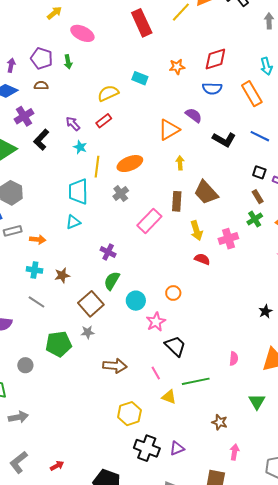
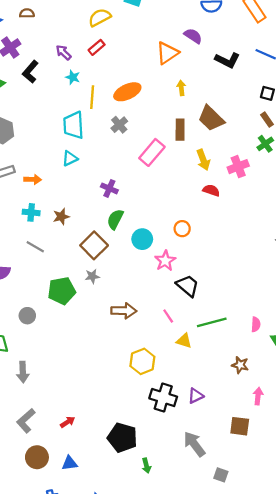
pink semicircle: (234, 359) -> (256, 324), moved
gray arrow: (18, 417) -> (23, 372), turned 102

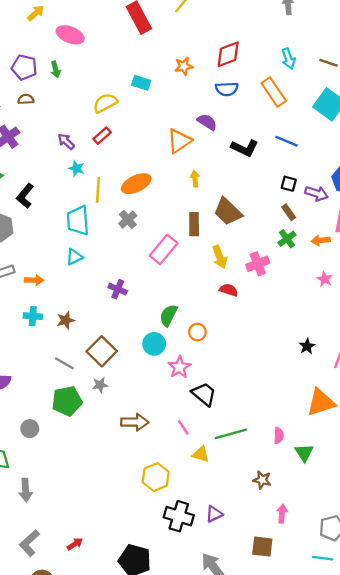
black L-shape: (30, 72) -> (25, 196), moved
green semicircle: (115, 219) -> (168, 315), moved
gray line: (35, 247) -> (64, 363), moved

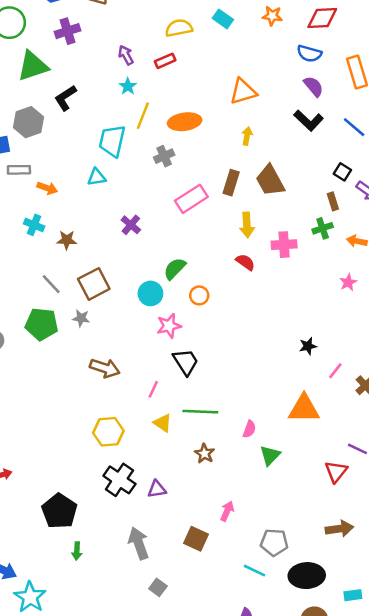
purple semicircle: (207, 122) -> (314, 86), moved
pink line: (183, 427) -> (153, 389), turned 42
brown star: (262, 480) -> (205, 454), moved

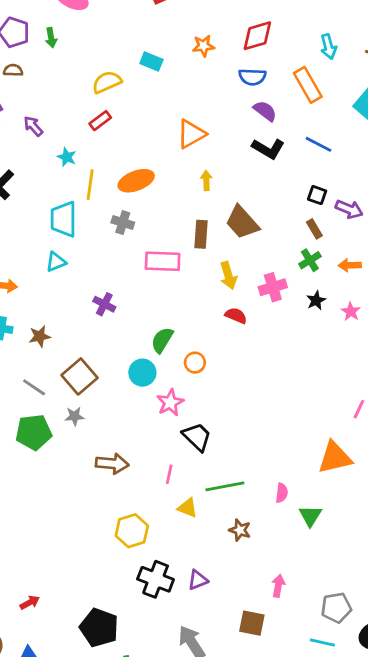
purple arrow: (126, 55) -> (33, 126), moved
gray cross: (164, 156) -> (123, 223), turned -36
pink rectangle: (191, 199) -> (163, 261), turned 48
black star: (308, 346) -> (316, 300), moved

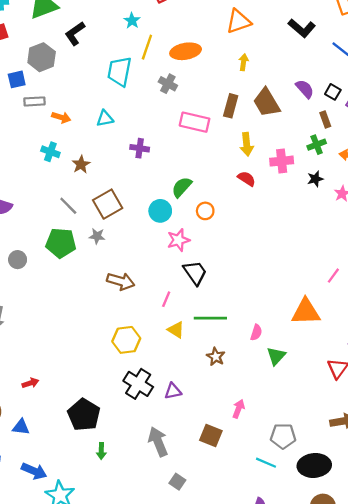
purple semicircle: (265, 111) -> (305, 89), moved
black L-shape: (268, 149) -> (302, 28), moved
cyan triangle: (56, 262) -> (105, 118), moved
purple cross: (104, 304) -> (140, 148), turned -30
brown star: (40, 336) -> (81, 164), turned -30

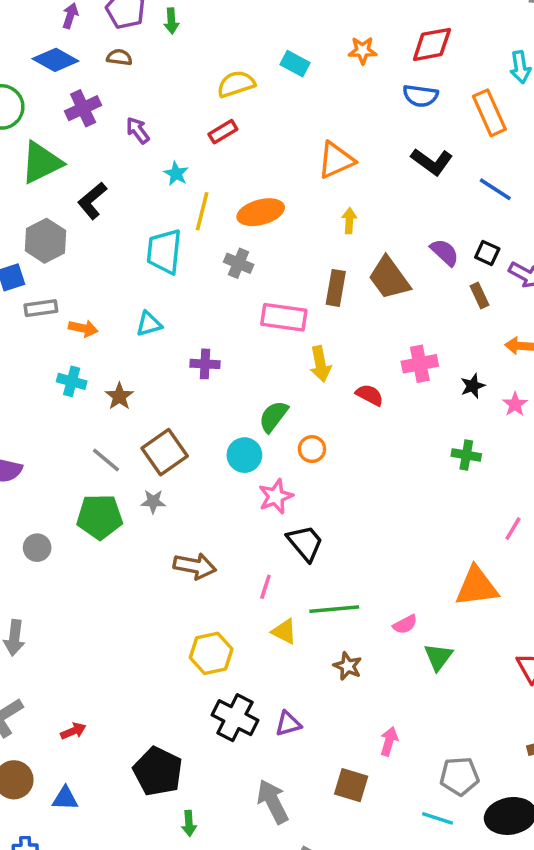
yellow arrow: (247, 144) -> (320, 364), moved
green cross: (317, 145) -> (466, 455), moved, turned 36
pink semicircle: (256, 333) -> (405, 624), turned 49

